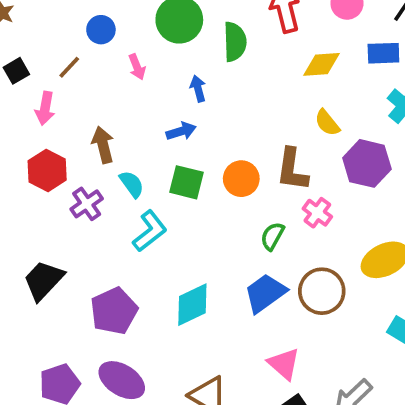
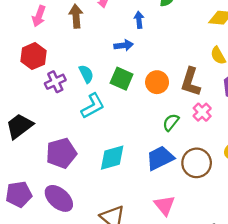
brown arrow: (103, 145) -> (76, 16), moved

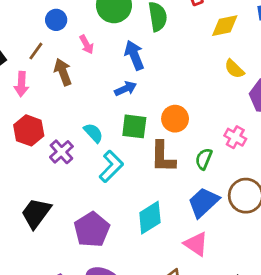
blue arrow: (139, 20) -> (134, 55), size x1.5
brown L-shape: (191, 82) -> (163, 157), moved
pink triangle: (165, 205) -> (196, 244), moved

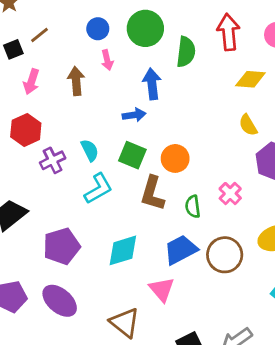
blue circle: (56, 20) -> (98, 29), moved
brown line: (36, 51) -> (40, 35), moved
green semicircle: (204, 159) -> (193, 207), turned -45

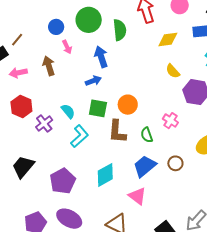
pink arrow: (31, 82) -> (18, 73), turned 72
brown circle: (225, 255) -> (175, 163), size x0.6

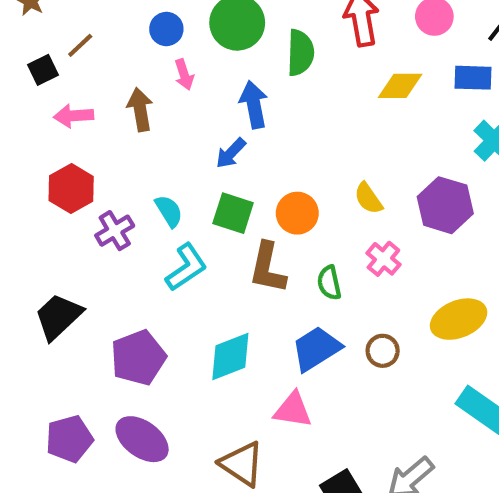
yellow semicircle: (173, 71) -> (368, 198), moved
blue arrow: (93, 81) -> (231, 153), turned 147
pink triangle: (137, 196) -> (293, 410), turned -36

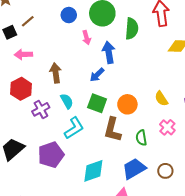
pink arrow: (184, 75) -> (86, 38), moved
brown arrow: (140, 109) -> (56, 73), moved
purple pentagon: (138, 358) -> (51, 155), moved

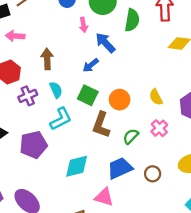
blue arrow: (109, 52) -> (105, 43), turned -40
green semicircle: (141, 138) -> (131, 136), turned 49

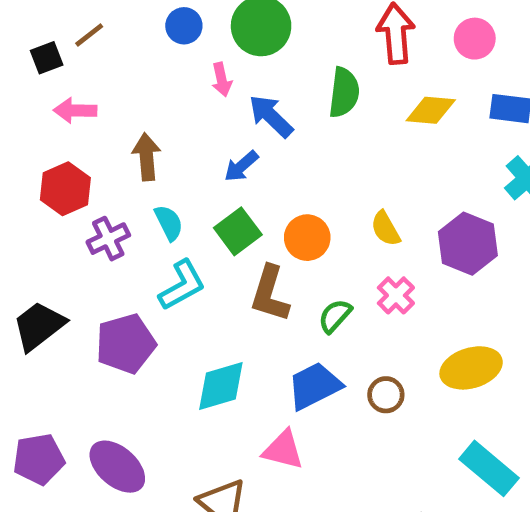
green semicircle: (132, 20) -> (344, 92), moved
green square: (88, 95) -> (238, 231), turned 30

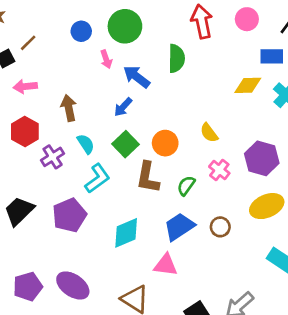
yellow diamond: (431, 110) -> (248, 85), moved
purple hexagon: (468, 244) -> (262, 158), moved

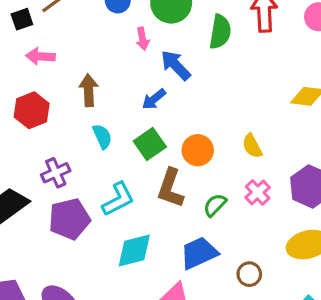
green semicircle: (176, 58) -> (220, 32), moved
purple cross: (53, 157) -> (56, 173), moved
cyan L-shape: (97, 178) -> (118, 199), moved
brown circle: (220, 227) -> (249, 274), moved

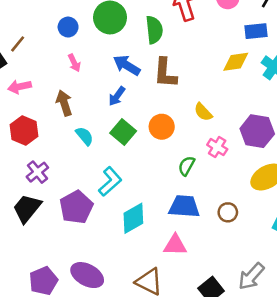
pink arrow: (143, 39) -> (74, 63), moved
purple cross: (56, 173) -> (37, 172), moved
brown L-shape: (170, 188) -> (165, 73), moved
blue trapezoid: (199, 253) -> (184, 206), turned 44

